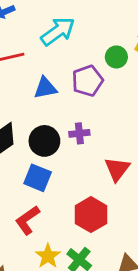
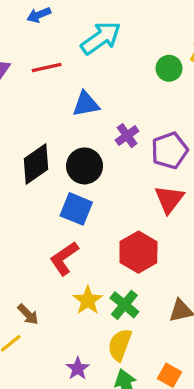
purple pentagon: (87, 81) -> (170, 151), moved
purple cross: (79, 133) -> (127, 136), moved, turned -30

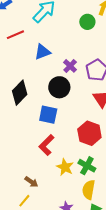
black circle: (85, 166) -> (59, 87), moved

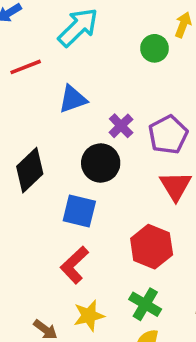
yellow star: (65, 167) -> (89, 316), moved, turned 30

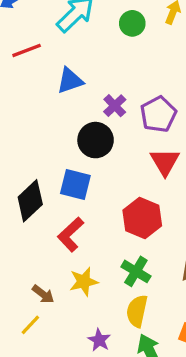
green circle: (154, 48) -> (132, 23), moved
black diamond: (30, 170) -> (30, 201), moved

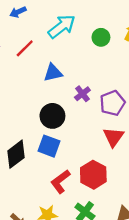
red line: (27, 50) -> (25, 48), turned -30
black circle: (96, 140) -> (52, 116), moved
red L-shape: (71, 234) -> (60, 182), moved

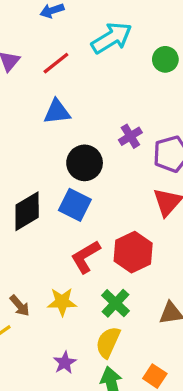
blue triangle: (53, 73) -> (57, 112), moved

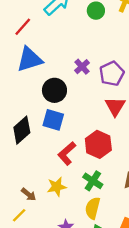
blue triangle: (57, 112) -> (30, 59), size x1.4

